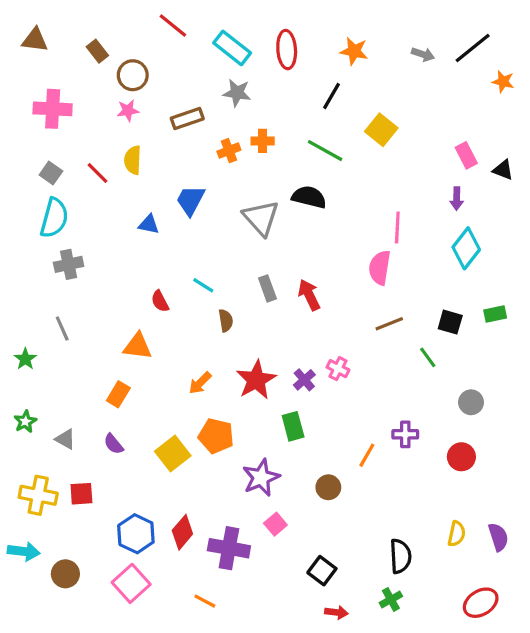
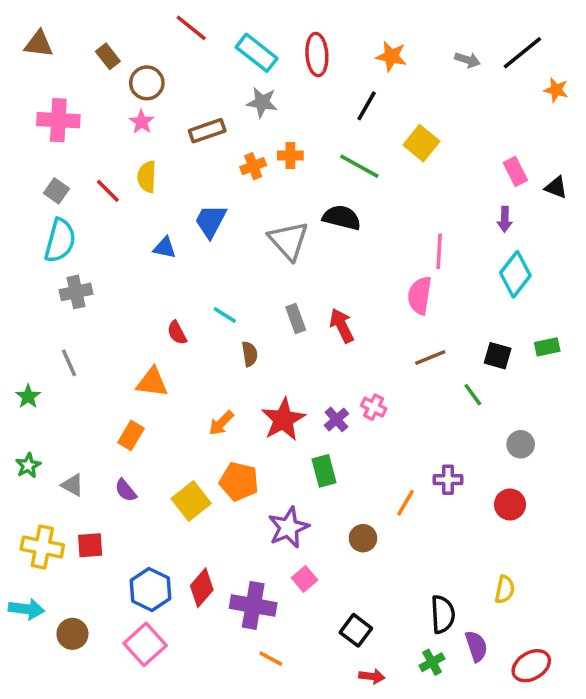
pink star: (128, 110) -> (142, 122), turned -30
purple semicircle: (498, 537) -> (476, 646), moved
orange line: (205, 601) -> (271, 659), moved

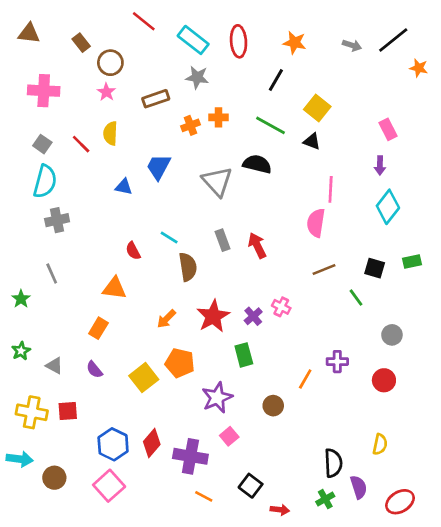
black triangle: (556, 187) -> (312, 141), moved
brown semicircle: (250, 354) -> (188, 267), size x1.5
black square: (356, 630) -> (251, 486), moved

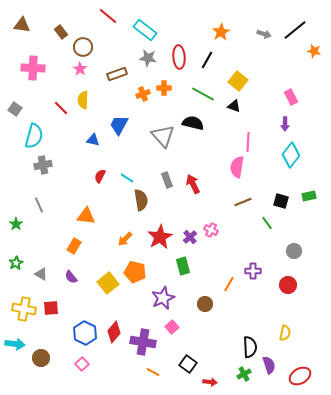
red ellipse: (239, 41) -> (179, 57), moved
orange star: (295, 43) -> (221, 32), turned 30
gray square: (42, 144) -> (15, 109), moved
red semicircle: (133, 251) -> (100, 176), moved, turned 56
pink square: (109, 486) -> (82, 364), size x0.6

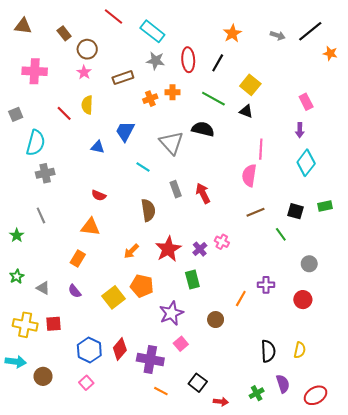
gray square: (15, 109) -> (16, 114), turned 32
red semicircle: (100, 176) -> (99, 195), moved, turned -96
cyan line: (127, 178) -> (143, 167), moved
black semicircle: (250, 347) -> (268, 351), moved

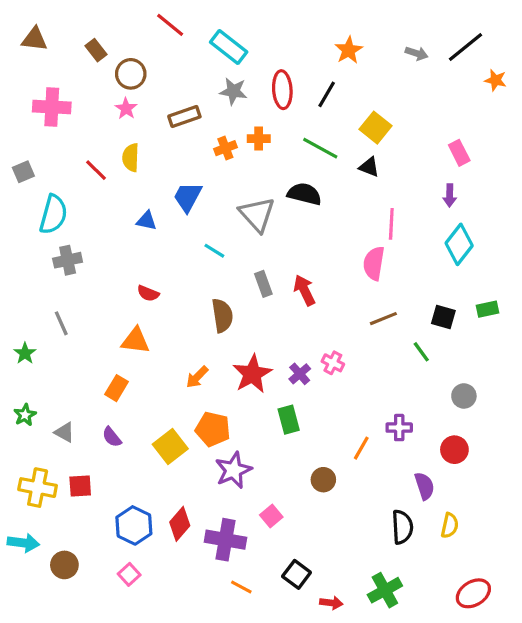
purple star: (171, 313) -> (233, 470), moved
purple semicircle: (283, 384) -> (424, 486), moved
green cross: (257, 393) -> (385, 590), size x1.5

